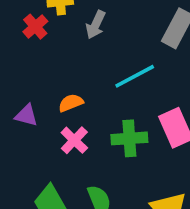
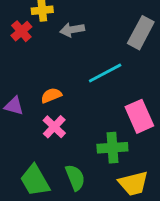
gray arrow: (96, 25) -> (72, 30), turned 55
green cross: (129, 138) -> (112, 148), moved

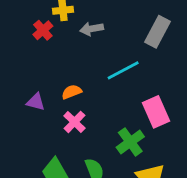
green cross: (112, 148) -> (130, 142), turned -32

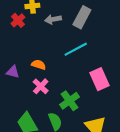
gray rectangle: (157, 32) -> (82, 17), moved
orange semicircle: (72, 92) -> (39, 65), turned 40
green cross: (130, 142) -> (70, 101), moved

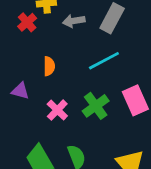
orange semicircle: (39, 65) -> (49, 66), moved, turned 72
green cross: (70, 101) -> (96, 106), moved

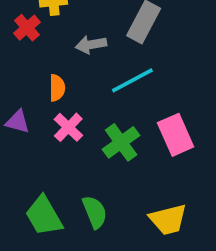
gray arrow: (74, 21) -> (91, 45), moved
pink cross: (57, 110) -> (68, 127), moved

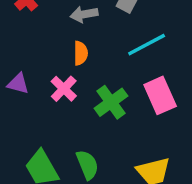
cyan line: (132, 80) -> (147, 45), moved
orange semicircle: (57, 88) -> (81, 53), moved

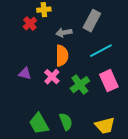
orange semicircle: (81, 53) -> (62, 56), size x1.5

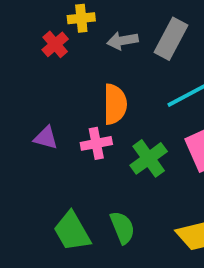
gray arrow: (64, 33) -> (122, 41), moved
pink cross: (52, 77) -> (96, 143), turned 35

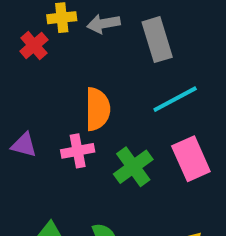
gray rectangle: (171, 39) -> (157, 40), turned -45
gray arrow: (122, 41) -> (103, 24), moved

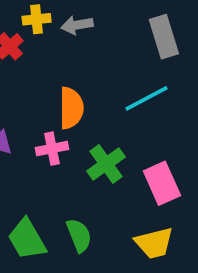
gray rectangle: (157, 40) -> (164, 37), moved
pink rectangle: (191, 159) -> (162, 183), moved

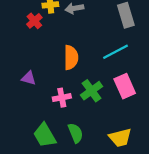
pink cross: (52, 149) -> (62, 98), moved
pink rectangle: (162, 183) -> (125, 86), moved

